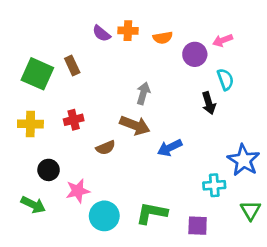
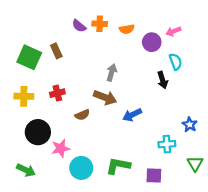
blue star: (244, 160) -> (190, 125), size x0.6
black circle: (49, 170) -> (38, 132), size x1.5
green arrow: (33, 205) -> (26, 170), moved

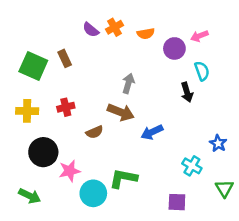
orange cross: (100, 24) -> (115, 27), turned -32
cyan cross: (167, 144) -> (192, 166), turned 35
green L-shape: (118, 166) -> (123, 178), moved

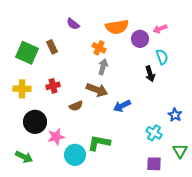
orange cross: (115, 27) -> (99, 48), moved, turned -32
orange semicircle: (146, 34) -> (117, 27), size x1.6
purple square: (177, 202) -> (154, 164), moved

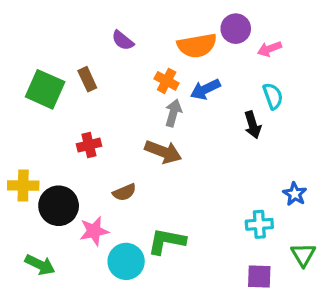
purple circle: (140, 39) -> (236, 29), moved
yellow cross: (22, 89) -> (23, 186), moved
brown semicircle: (76, 106) -> (124, 192), moved
blue arrow: (122, 106) -> (205, 89), moved
cyan cross: (154, 133) -> (259, 224), turned -35

